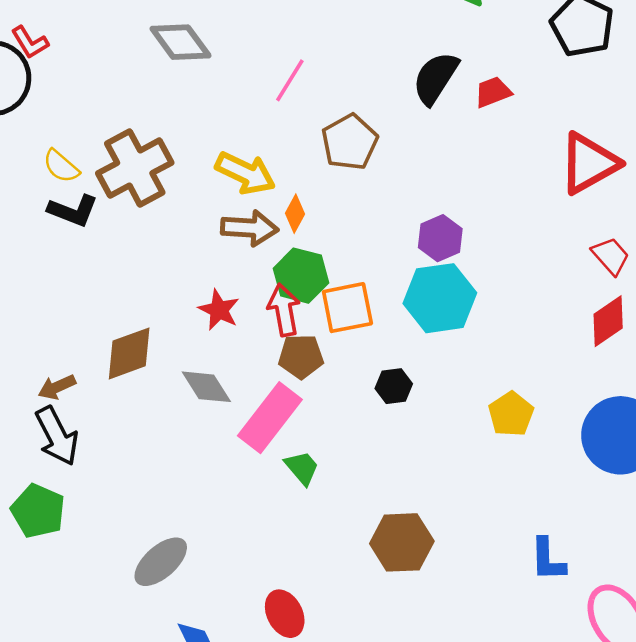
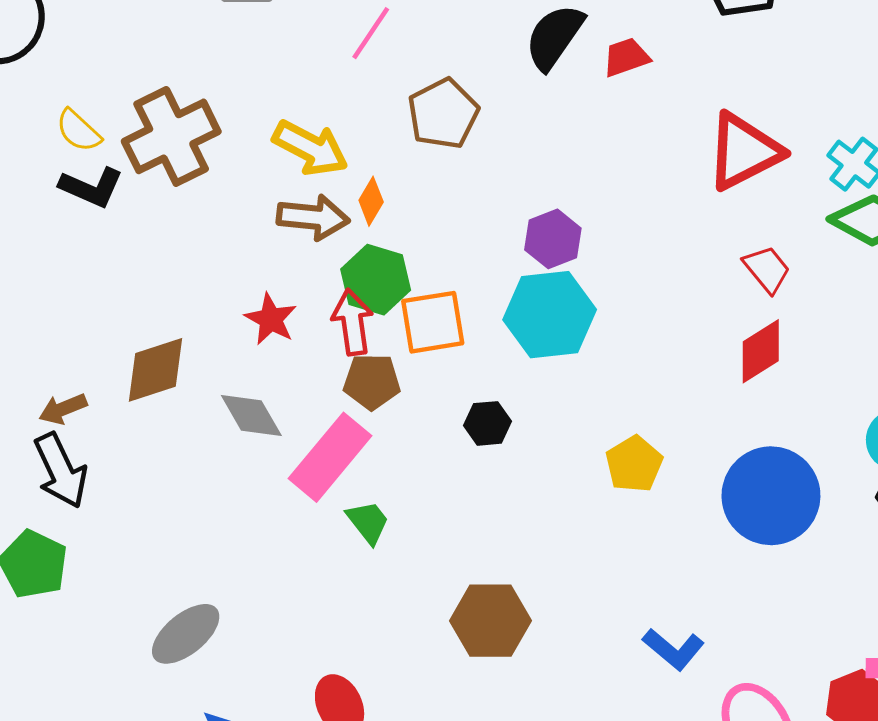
blue L-shape: (548, 560) -> (674, 649), turned -51

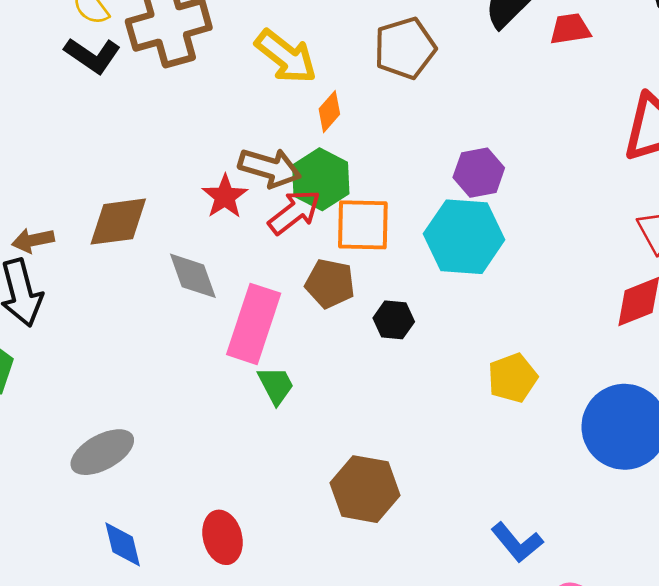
brown arrow: (313, 217) -> (270, 168), moved
red arrow: (353, 322) -> (294, 212), turned 50
brown pentagon: (372, 382) -> (330, 284), moved
pink rectangle: (330, 457) -> (254, 324), turned -32

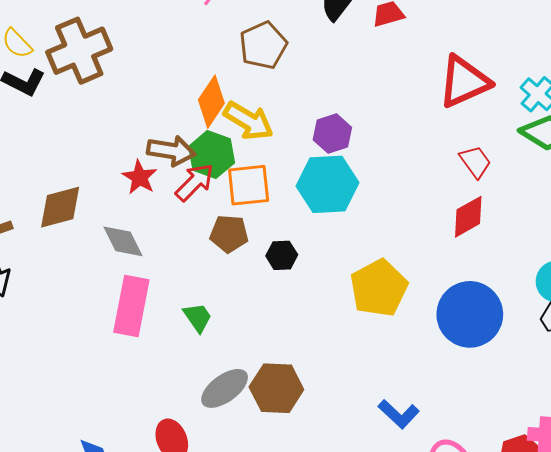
yellow arrow: (286, 56) -> (248, 121), moved
orange diamond: (329, 112) -> (211, 102), size x1.6
pink rectangle: (254, 324) -> (131, 306), moved
yellow pentagon: (512, 378) -> (379, 288), size x1.5
gray ellipse: (102, 452) -> (225, 388), moved

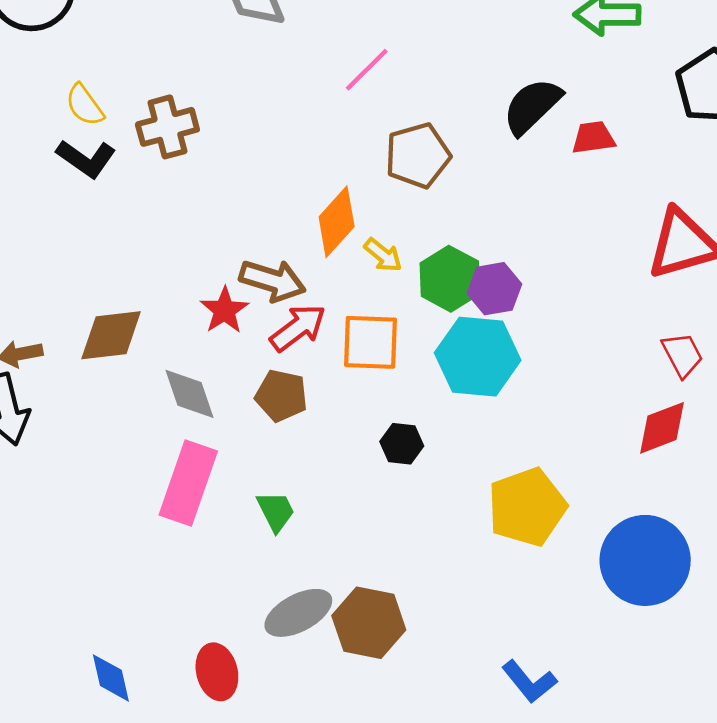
brown cross: (79, 51) -> (167, 127), size x0.7
yellow arrow: (248, 121) -> (383, 255), size x0.6
green hexagon: (212, 155) -> (450, 279), moved
brown pentagon: (229, 234) -> (281, 396), moved

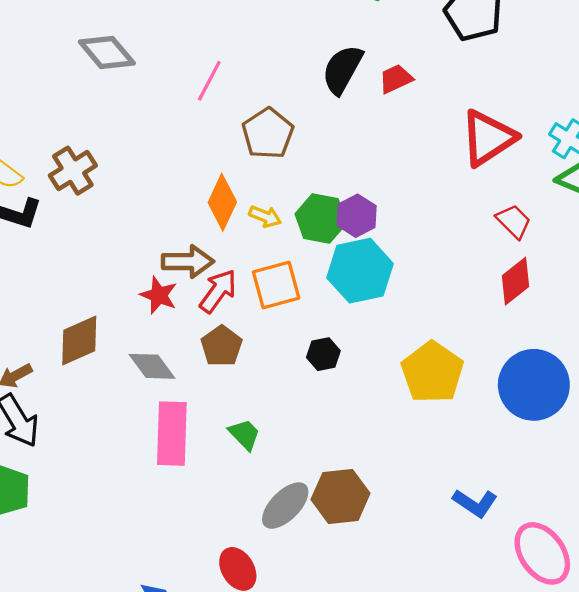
brown pentagon: (281, 396) -> (222, 346), turned -30

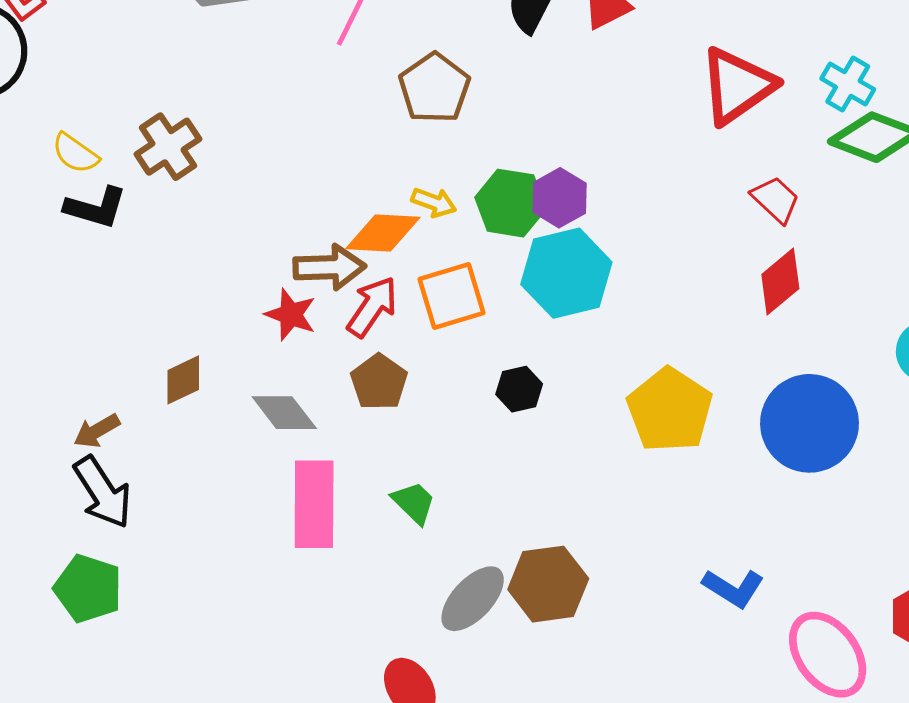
orange diamond: (222, 202) -> (383, 233), moved, turned 70
brown diamond: (79, 341) -> (183, 380), size x0.7

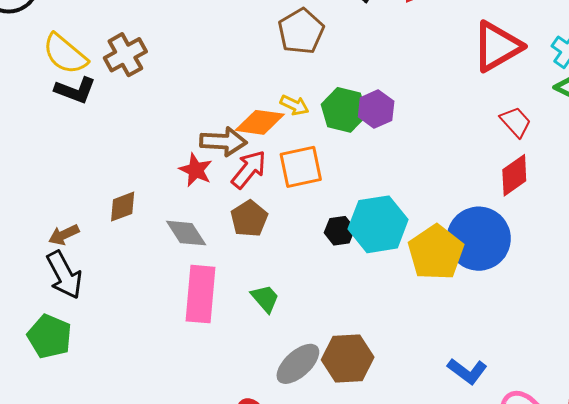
yellow semicircle: (75, 153) -> (65, 54), size x1.5
cyan hexagon: (566, 273) -> (378, 224), moved
blue circle: (810, 423) -> (479, 239), moved

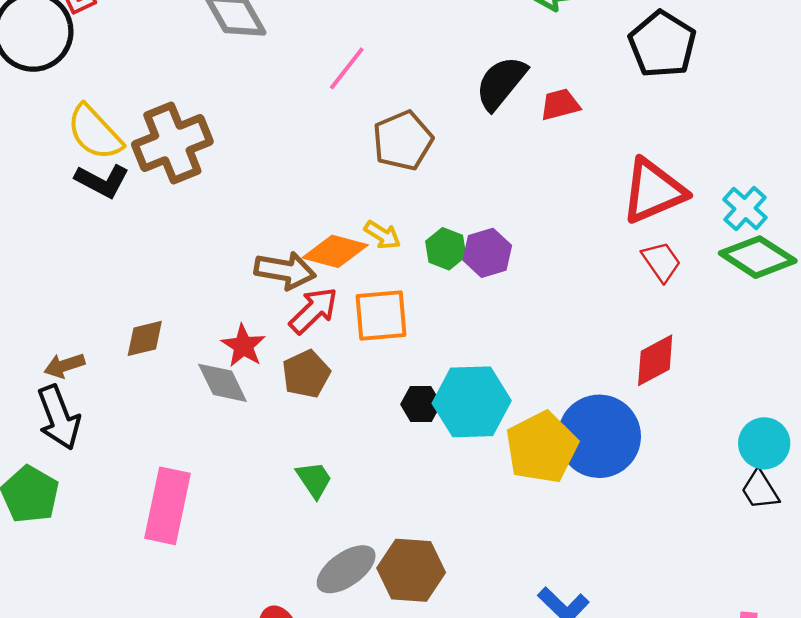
brown cross: (125, 55) -> (172, 143), size x1.4
green hexagon: (344, 110) -> (446, 249), size x0.7
red trapezoid: (516, 122) -> (661, 262), moved
red star: (196, 170) -> (243, 346), moved
pink rectangle: (200, 294) -> (168, 506), moved

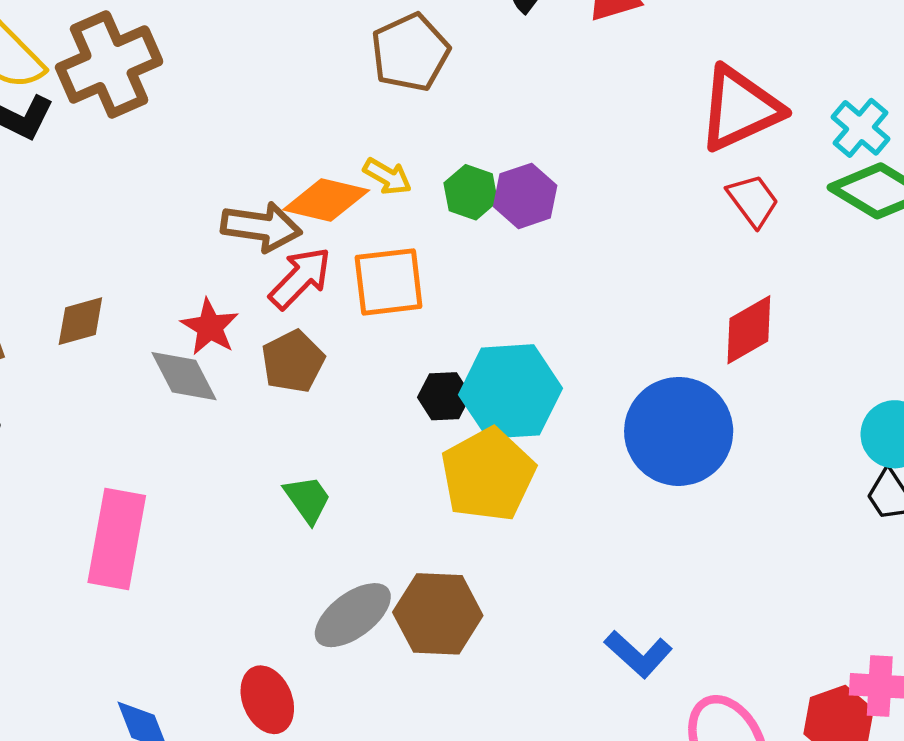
yellow pentagon: (542, 447) -> (488, 475), moved

